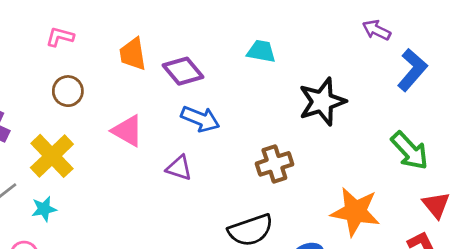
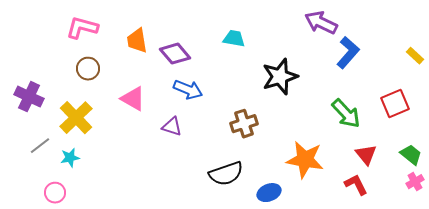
purple arrow: (376, 30) -> (321, 23), size x1.5
pink L-shape: (60, 37) -> (82, 28), size x1.5

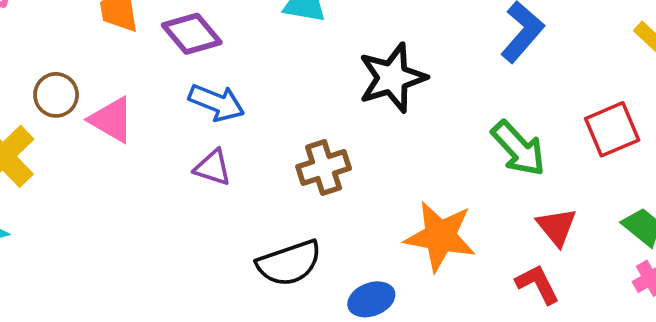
brown circle: (88, 69) -> (56, 95), moved
purple triangle: (172, 127) -> (213, 168), moved

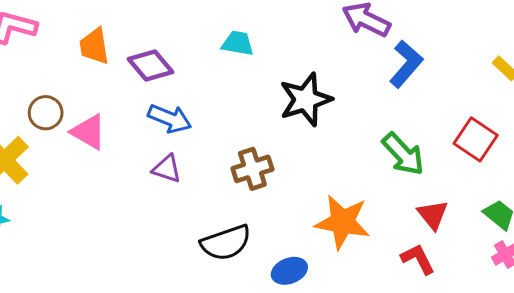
red square: (612, 129) -> (476, 139), turned -33

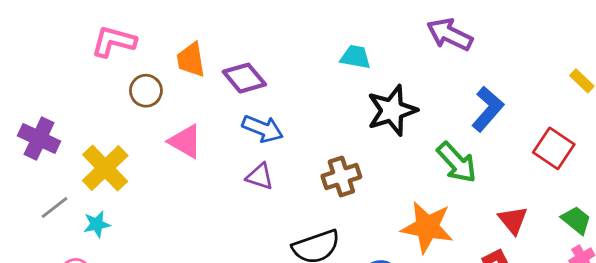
cyan trapezoid: (238, 43) -> (355, 57), moved
blue L-shape: (406, 64) -> (488, 109), moved
brown circle: (46, 113) -> (146, 91), moved
green arrow: (403, 154) -> (457, 162), moved

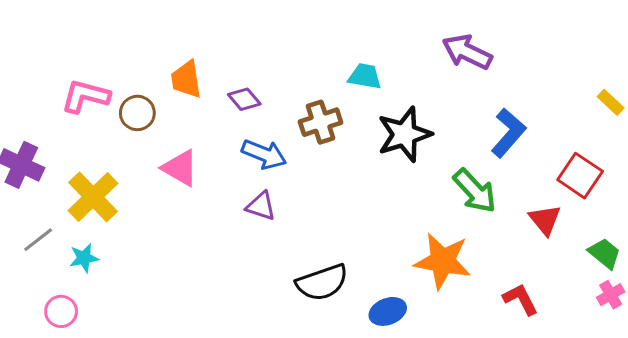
pink L-shape: (114, 41) -> (85, 96), moved
purple diamond: (244, 78) -> (244, 99), size x0.7
brown cross: (341, 176) -> (321, 122), moved
red triangle: (513, 220) -> (545, 220), moved

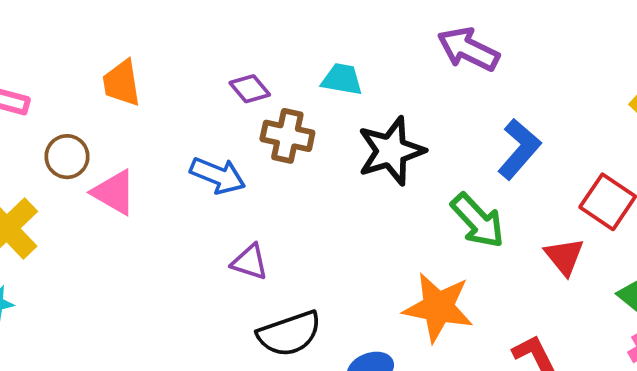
purple diamond: (244, 99) -> (250, 89), moved
brown circle: (137, 113) -> (67, 157), moved
brown cross: (321, 122) -> (287, 136), turned 30
purple triangle: (261, 206) -> (250, 262), moved

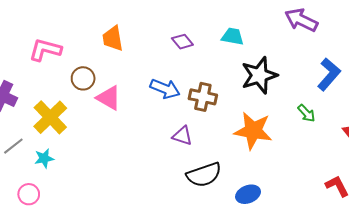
brown cross: (287, 136) -> (203, 97), moved
green arrow: (478, 221) -> (306, 113), size x0.6
orange star: (438, 307) -> (253, 131), moved

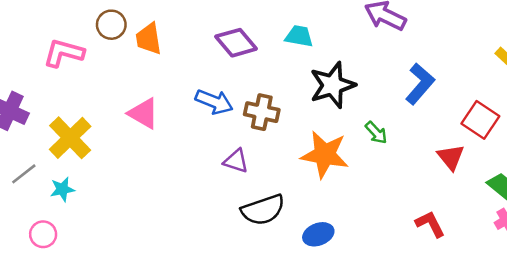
purple diamond: (182, 42) -> (236, 43), size x1.5
brown circle: (83, 78) -> (111, 25), moved
green arrow: (306, 113) -> (376, 133), moved

